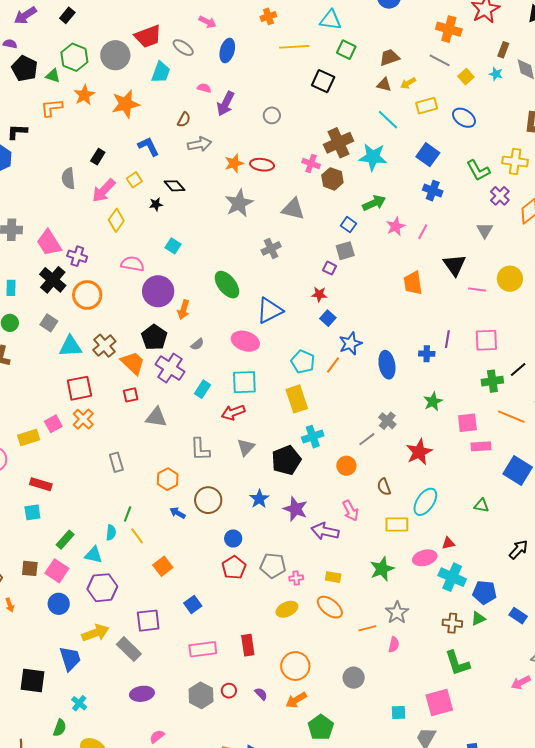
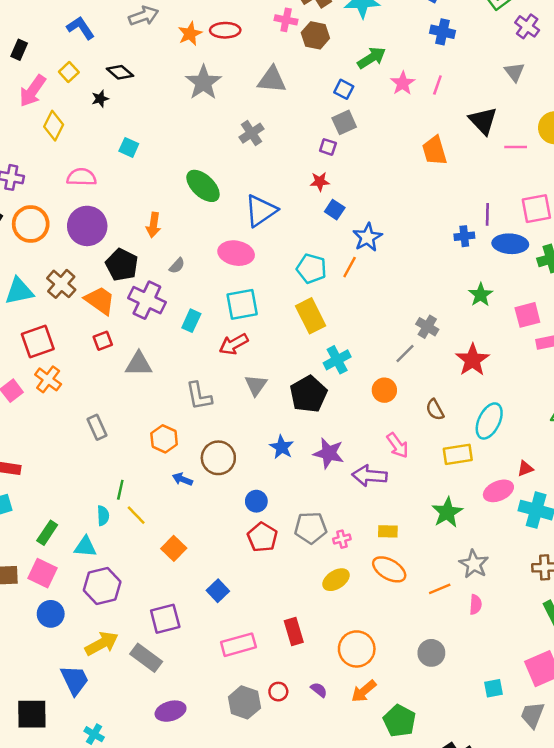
purple circle: (158, 291) -> (87, 226), moved
blue ellipse: (387, 365) -> (510, 244), moved, turned -68

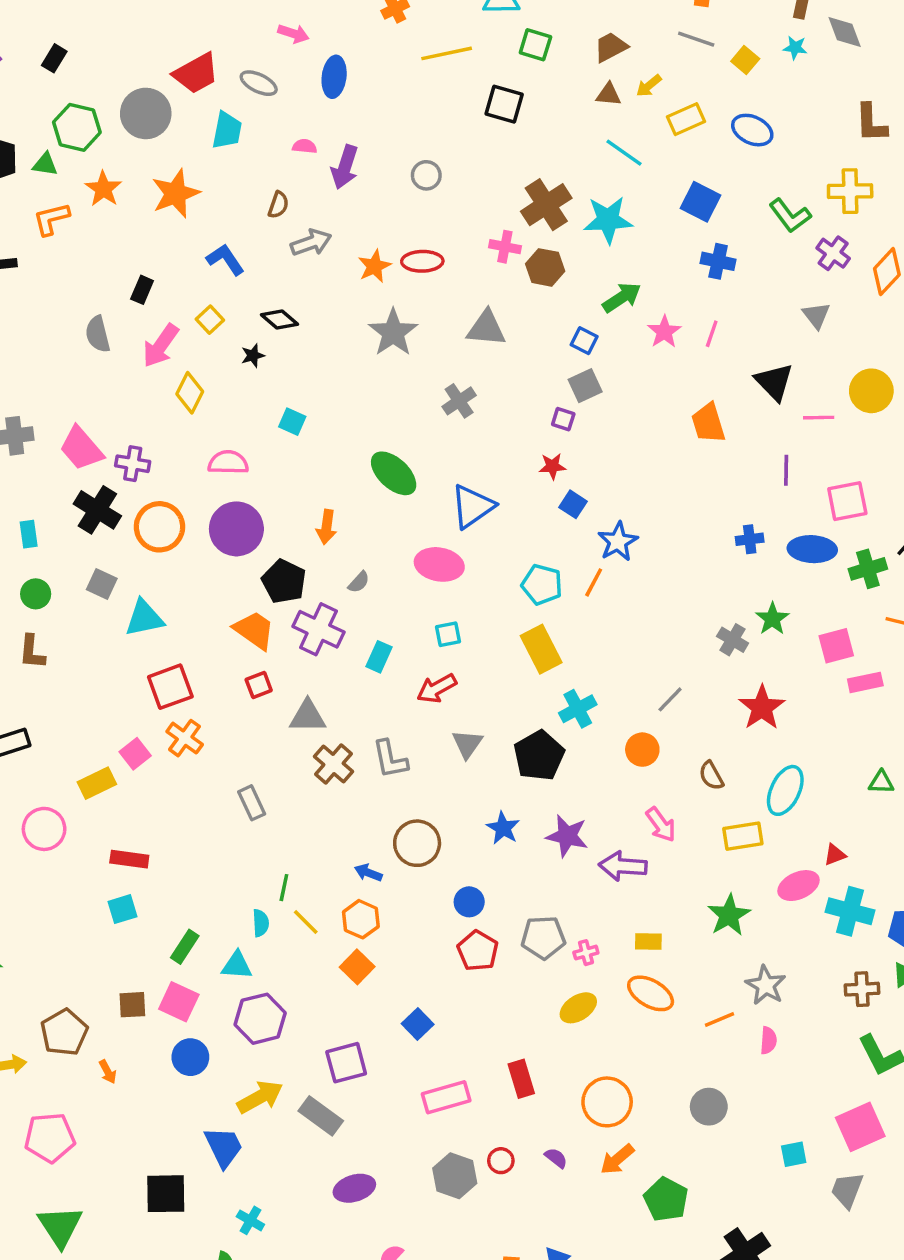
purple line: (487, 214) -> (786, 470), moved
brown cross: (61, 284) -> (334, 764), moved
cyan square: (242, 304) -> (448, 634), size x0.6
gray cross: (427, 327) -> (733, 640), moved
orange hexagon: (164, 439) -> (361, 919), moved

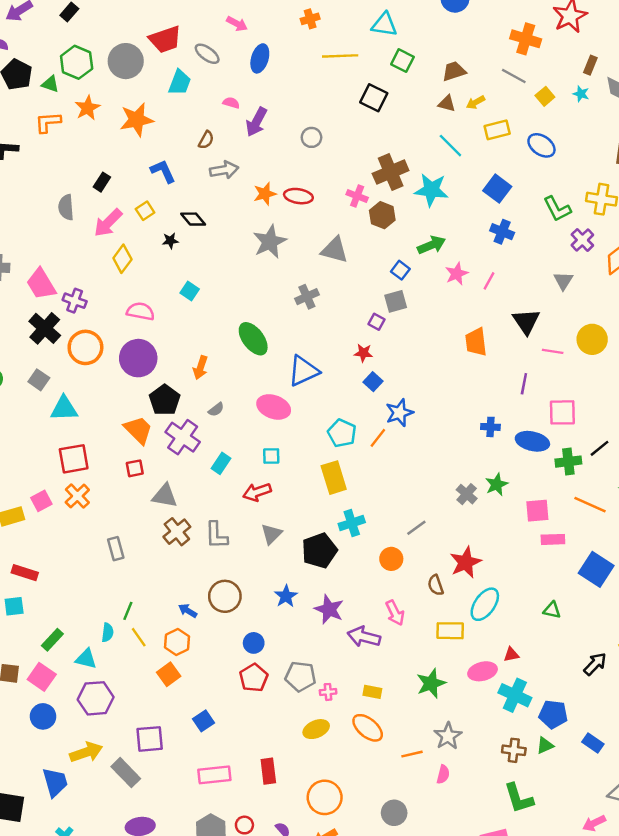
red star: (762, 708) -> (466, 562), moved

